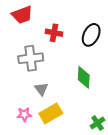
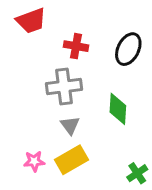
gray cross: (31, 58) -> (64, 86), moved
gray triangle: (41, 89) -> (70, 125), moved

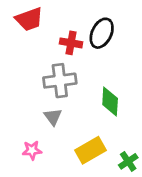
black ellipse: (128, 49) -> (102, 33), moved
gray triangle: (70, 125) -> (53, 117), moved
yellow rectangle: (72, 160) -> (91, 150), moved

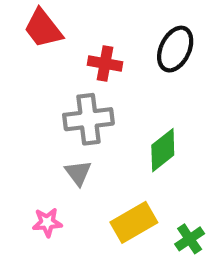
red trapezoid: (29, 19) -> (43, 28), turned 72
black ellipse: (102, 33) -> (175, 49), moved
green diamond: (110, 101) -> (163, 150), turned 48

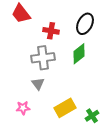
green diamond: (163, 150) -> (79, 54), moved

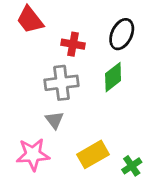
pink star: (23, 108) -> (33, 154), size x1.6

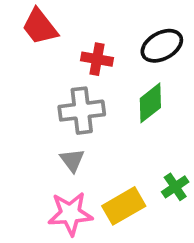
black ellipse: (122, 34) -> (162, 46), turned 36
pink star: (33, 154) -> (70, 214), moved
green cross: (132, 166) -> (175, 187), moved

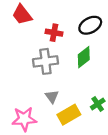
gray triangle: (72, 160) -> (52, 97), moved
pink star: (70, 214) -> (24, 119), moved

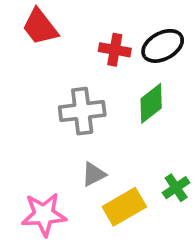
red cross: (54, 33) -> (115, 50), moved
gray triangle: (52, 97) -> (94, 174), turned 40

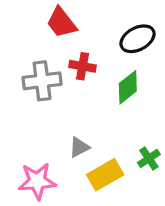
red trapezoid: (40, 27) -> (61, 23), moved
red cross: (115, 50) -> (82, 66), moved
gray cross: (82, 111) -> (42, 81), moved

